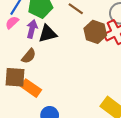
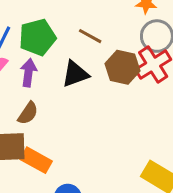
black triangle: (48, 34) -> (75, 74), moved

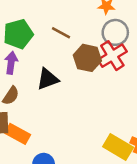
black triangle: (75, 74) -> (48, 79), moved

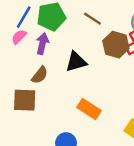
orange rectangle: (18, 134) -> (89, 109), moved

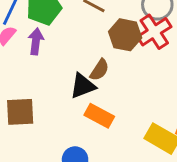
black triangle: (76, 62) -> (83, 86), moved
brown semicircle: (40, 75) -> (99, 70), moved

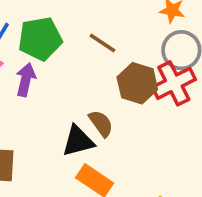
brown semicircle: (99, 70) -> (101, 123), turned -75

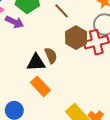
purple arrow: (26, 80) -> (14, 22), turned 90

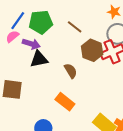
black triangle: (36, 62) -> (39, 59), moved

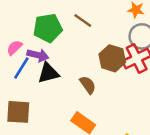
blue line: (18, 21) -> (21, 68), moved
brown line: (75, 27) -> (83, 21), moved

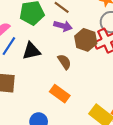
purple arrow: (38, 55) -> (63, 26), moved

